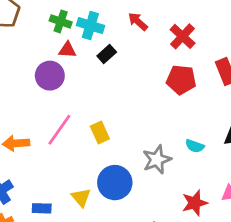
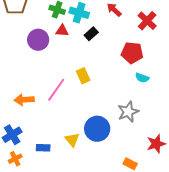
purple circle: (50, 76) -> (38, 40), moved
red pentagon: (181, 80) -> (132, 53), moved
yellow rectangle: (100, 132) -> (83, 76), moved
cyan semicircle: (195, 146) -> (142, 78), moved

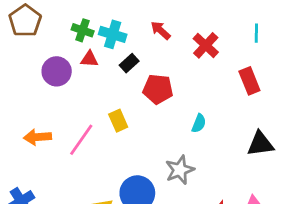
red pentagon: (132, 53) -> (158, 89), moved
cyan semicircle: (142, 78) -> (199, 123), turned -88
orange arrow: (24, 100) -> (37, 137), moved

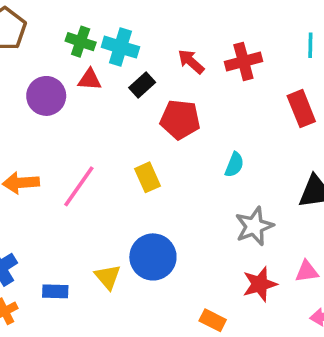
red arrow: (161, 30) -> (191, 62), moved
red cross: (206, 45) -> (243, 62), turned 32
yellow rectangle: (118, 121) -> (148, 177), moved
gray star: (180, 170) -> (254, 226), moved

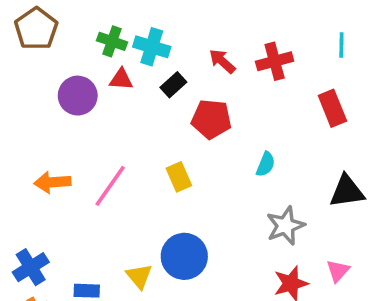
pink triangle: (307, 271) -> (338, 271), turned -40

